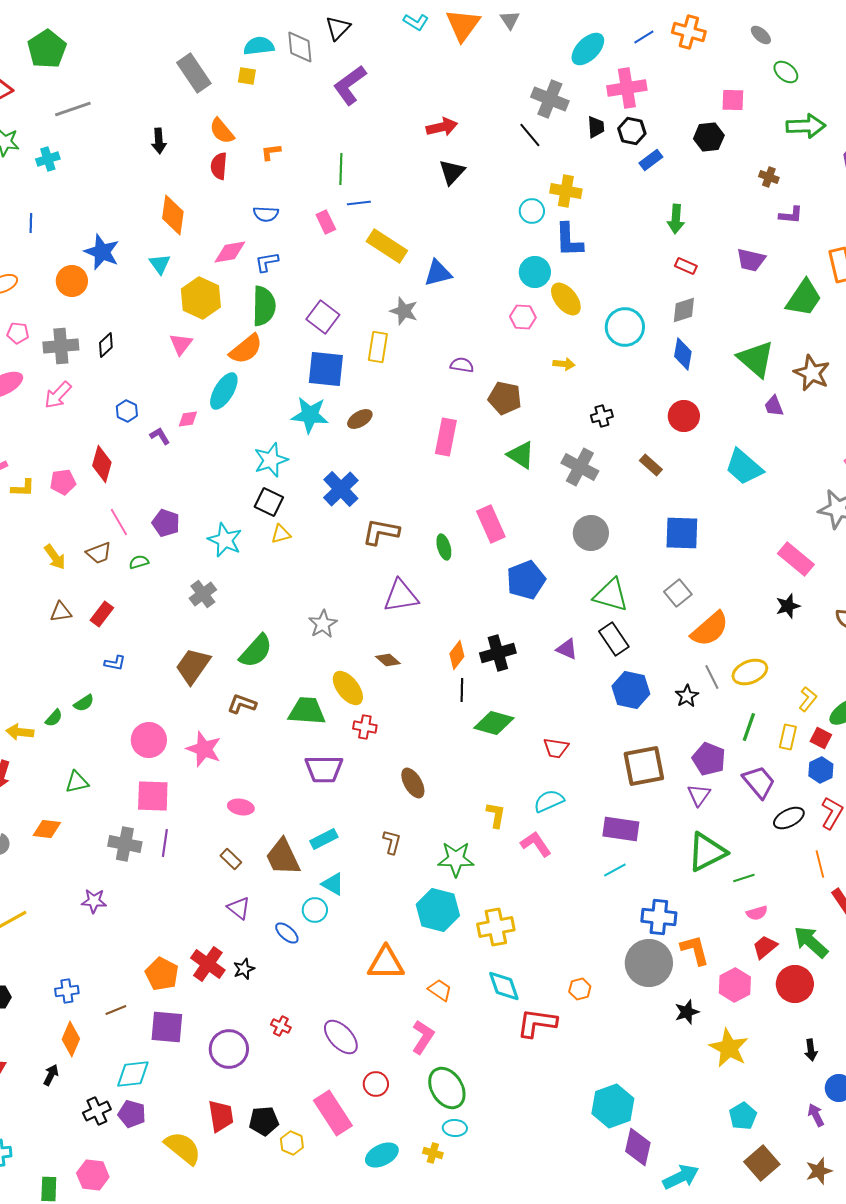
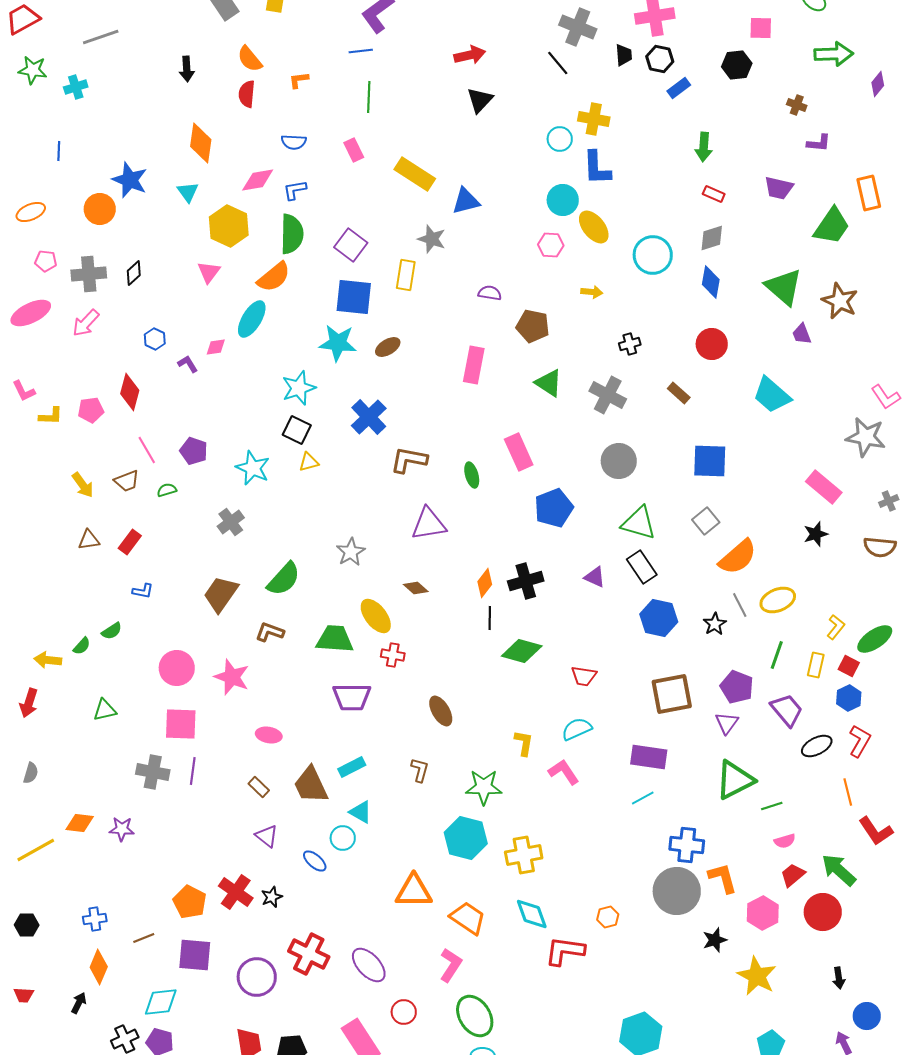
blue line: (359, 203) -> (361, 51), moved
orange diamond: (47, 829) -> (80, 823), moved
orange trapezoid: (440, 990) -> (468, 918), size x1.5
red cross: (281, 1026) -> (309, 954), size x2.0

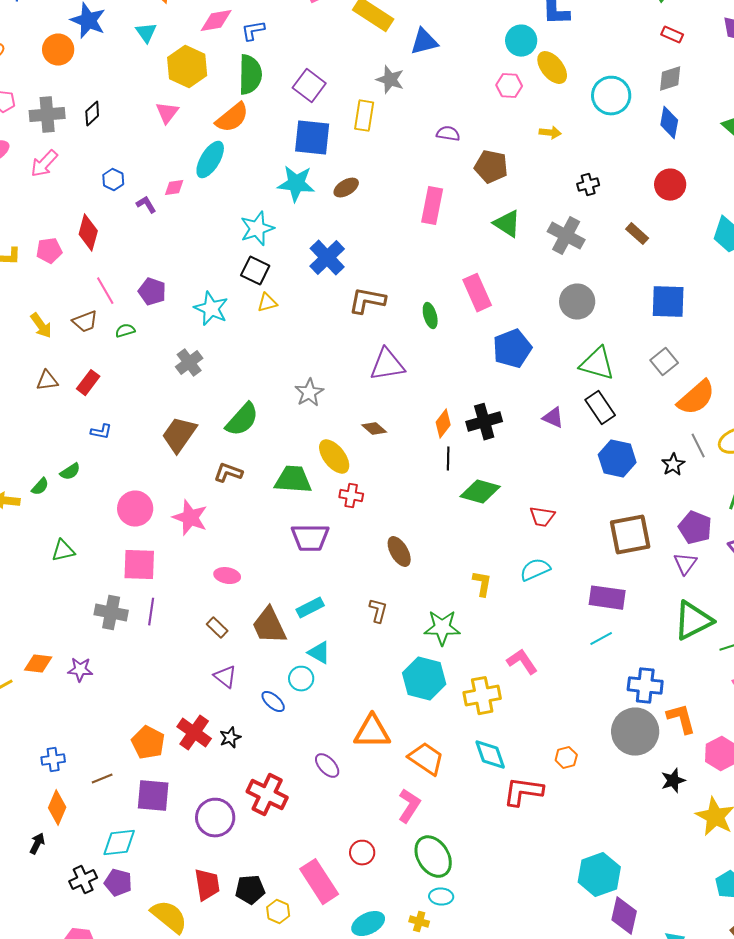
pink L-shape: (564, 772) -> (522, 662), moved
purple ellipse: (369, 965) -> (327, 766), moved, size x0.7

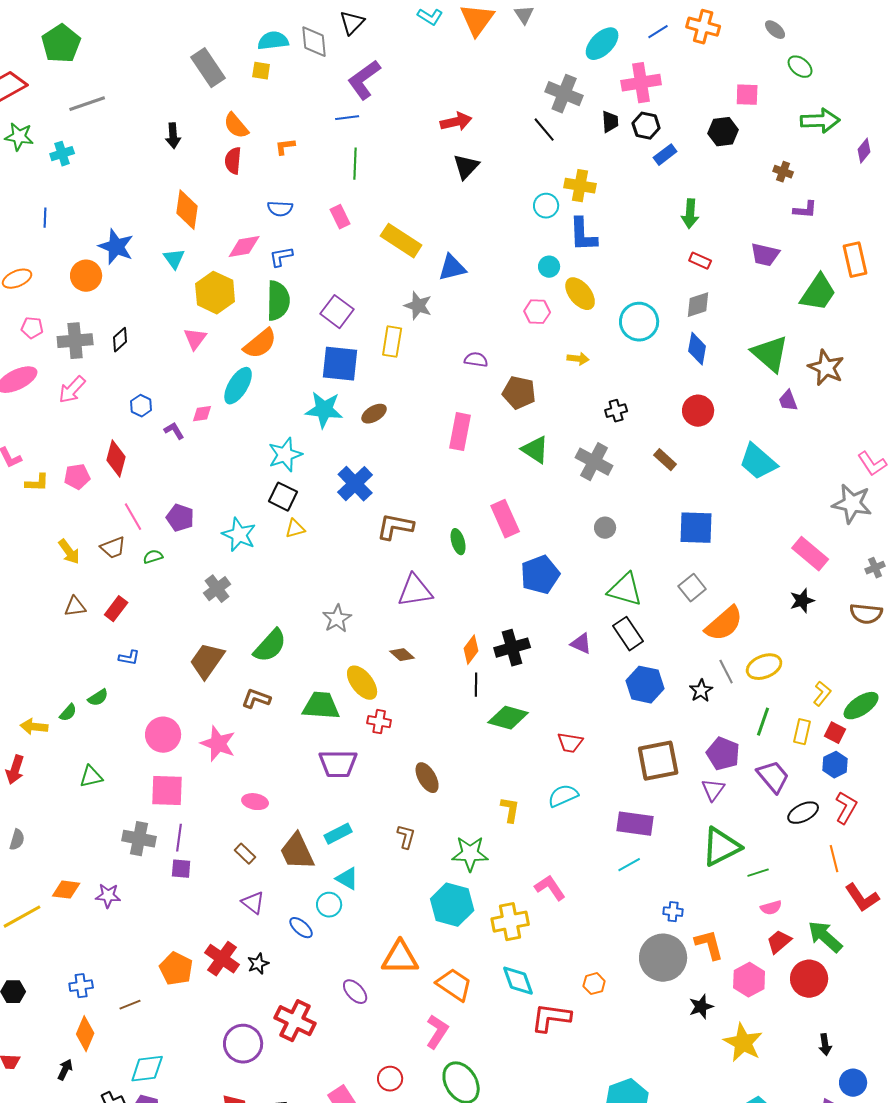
cyan circle: (521, 41) -> (549, 267), size x0.7
gray circle: (577, 302) -> (605, 528), size x0.6
blue cross: (645, 686) -> (673, 912), size x0.6
purple square: (153, 796) -> (181, 869), moved, size x0.6

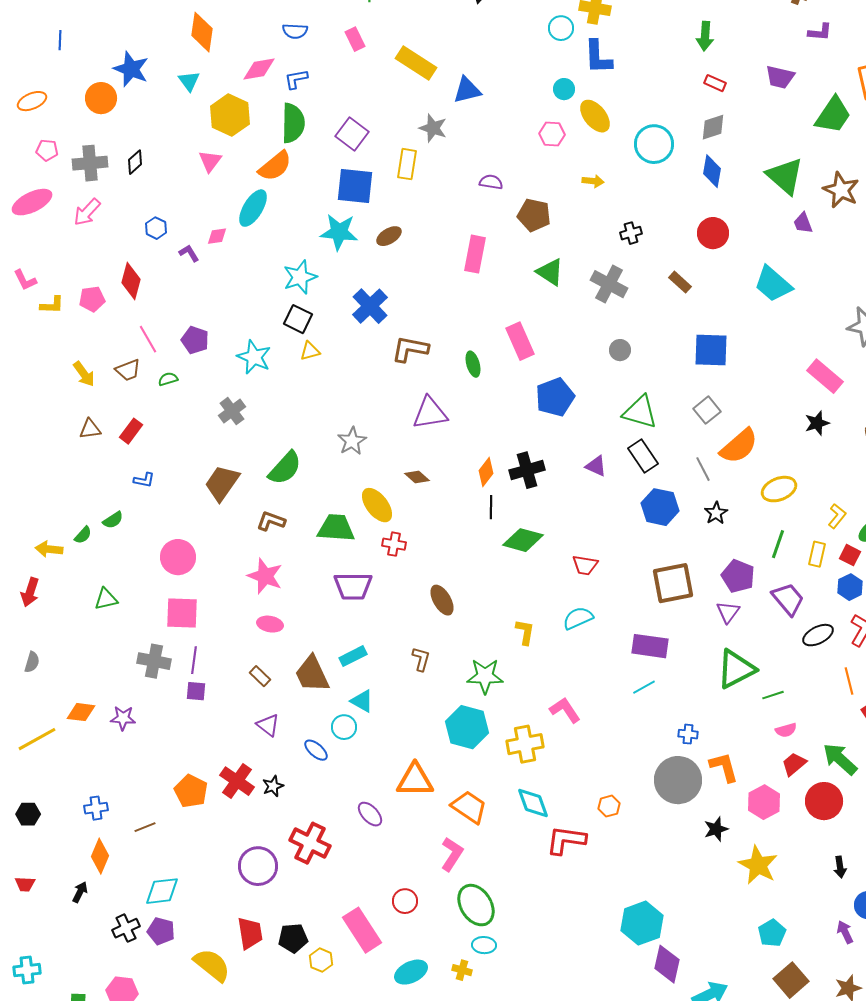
gray line: (726, 672) -> (703, 469), moved
pink star: (218, 744) -> (265, 576), moved

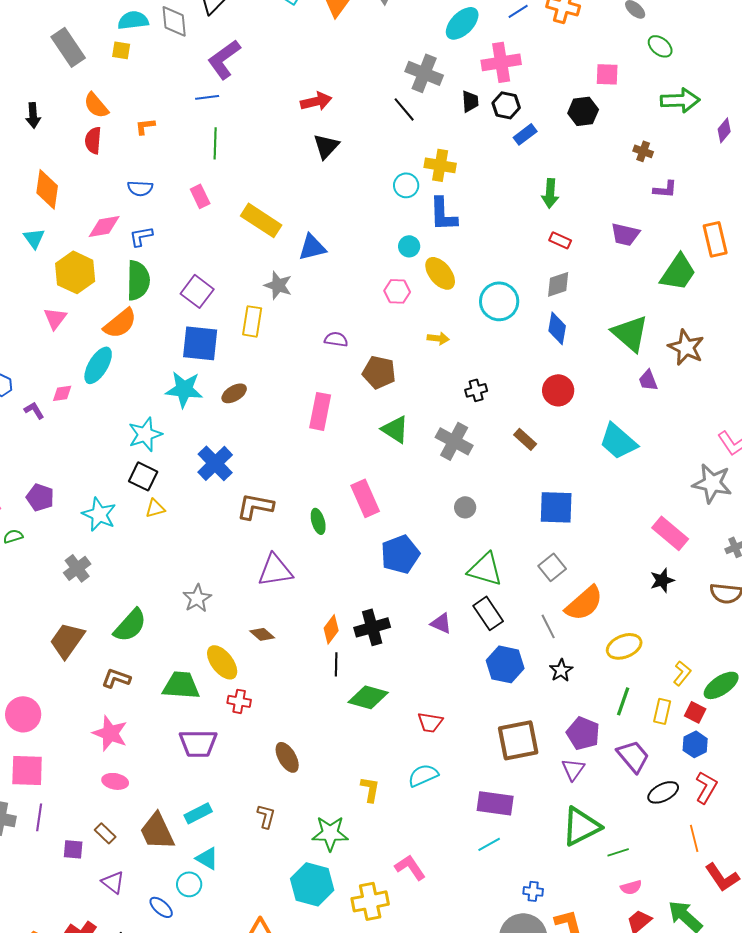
purple square: (196, 691) -> (73, 849), moved

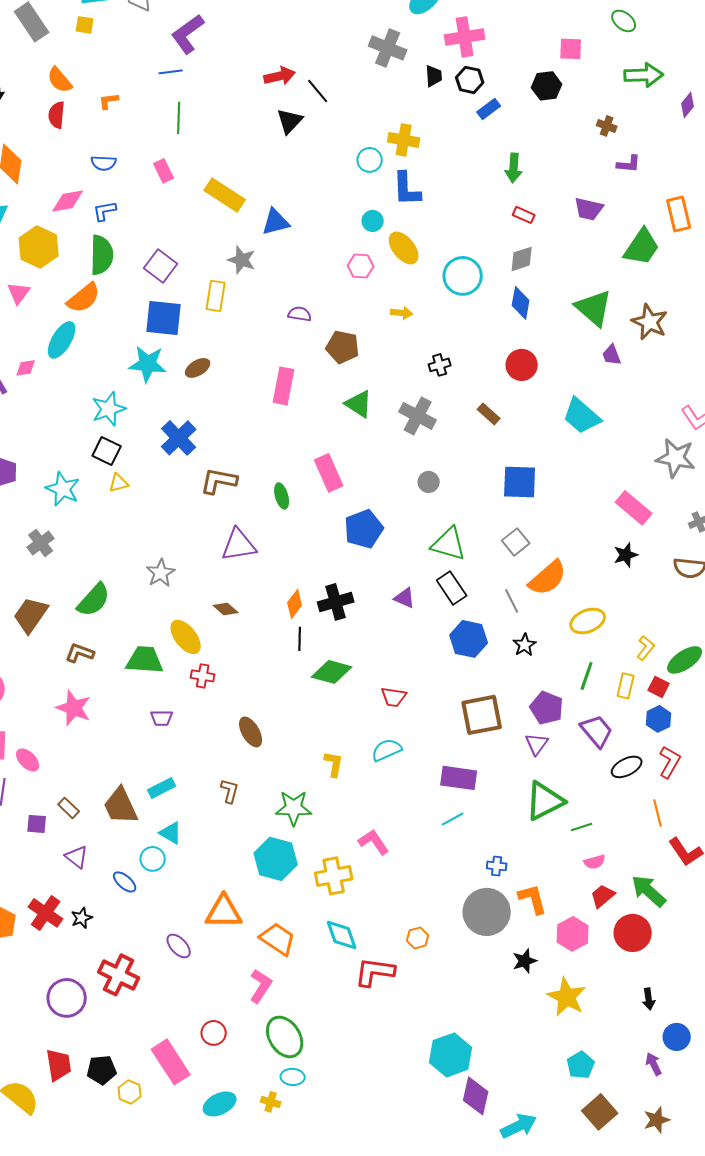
black line: (404, 109) -> (318, 91), moved
purple trapezoid: (198, 743) -> (162, 718), size x0.6
pink ellipse: (115, 781) -> (28, 760), moved, turned 35

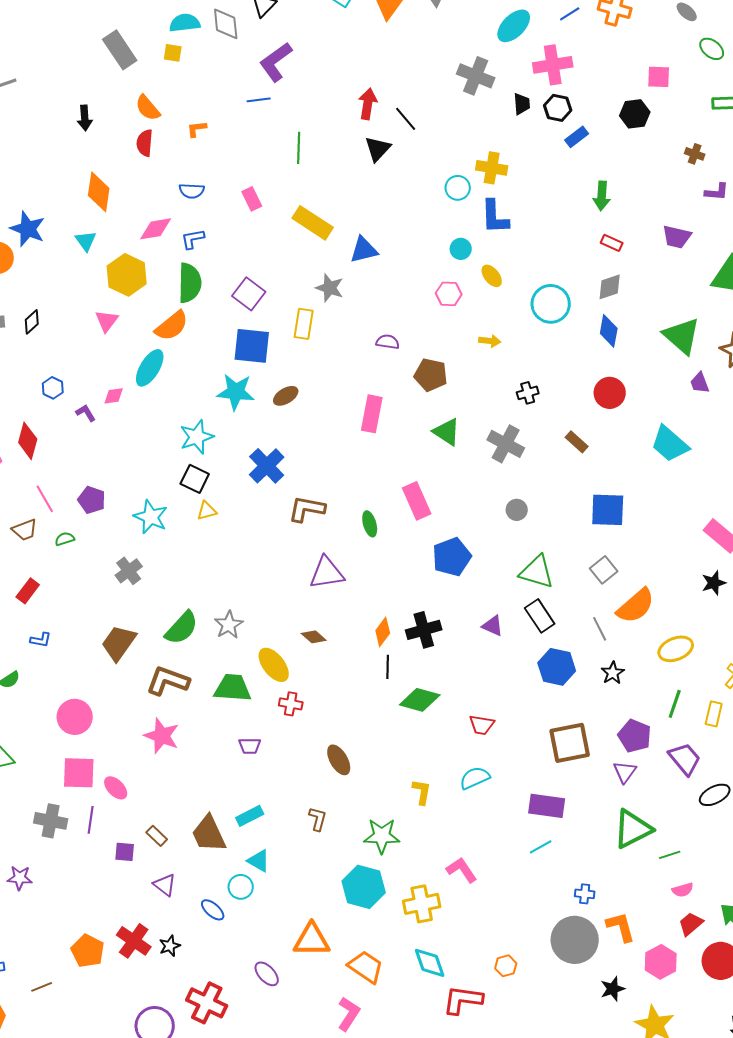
red arrow: (280, 76) -> (368, 104), turned -68
green line: (179, 118) -> (299, 148), moved
yellow ellipse: (404, 248) -> (492, 276), size x0.7
gray star: (161, 573) -> (229, 625), moved
brown L-shape: (80, 653) -> (168, 681), size x1.5

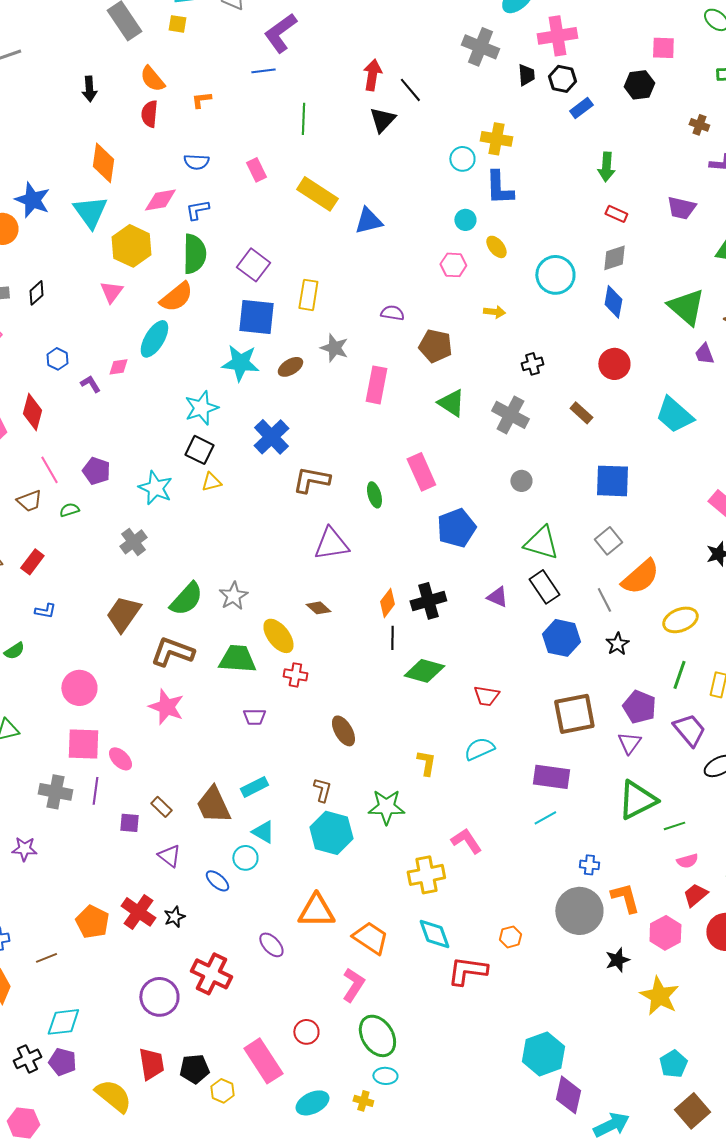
cyan triangle: (86, 241) -> (90, 212), size x1.6
gray star: (330, 288) -> (334, 348), moved
cyan hexagon: (364, 887) -> (331, 833), moved

